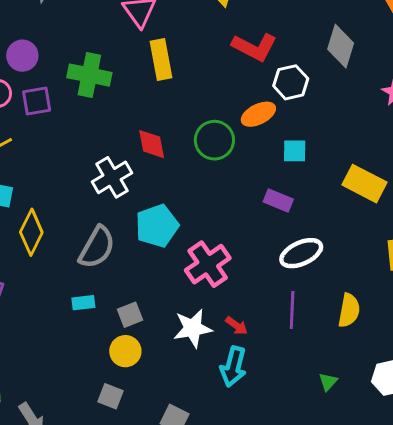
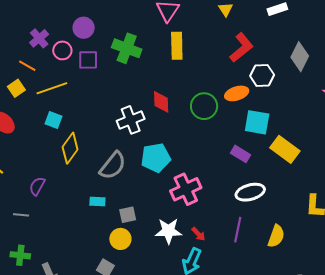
red L-shape: (254, 47) -> (241, 48), turned -76
cyan square: (295, 151) -> (257, 122), size x1.5
yellow rectangle: (364, 184) -> (285, 149), moved

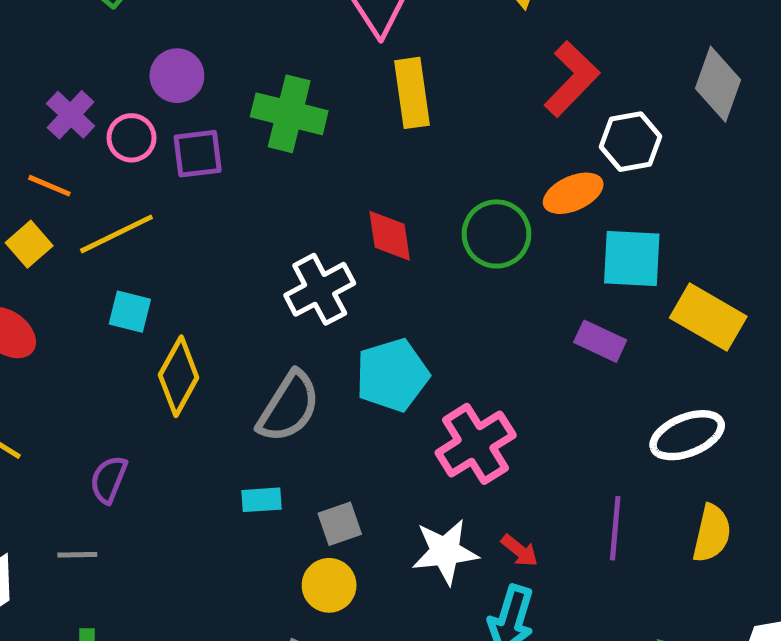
white ellipse: (250, 192) -> (687, 435), moved

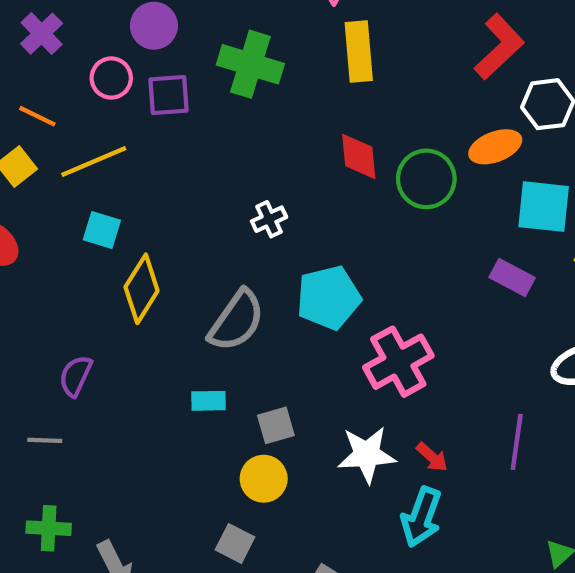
purple cross: (71, 115) -> (42, 34), moved
red diamond: (390, 236) -> (359, 156), moved
white cross: (320, 289) -> (269, 219), size x0.6

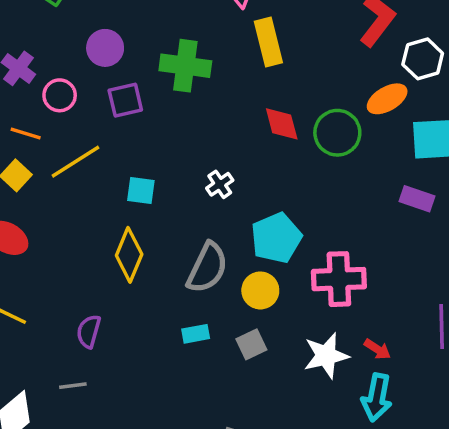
pink circle: (111, 78) -> (60, 95), moved
cyan square: (102, 230) -> (141, 191), moved
pink cross: (398, 362) -> (339, 279), turned 36
yellow circle: (264, 479) -> (260, 290), moved

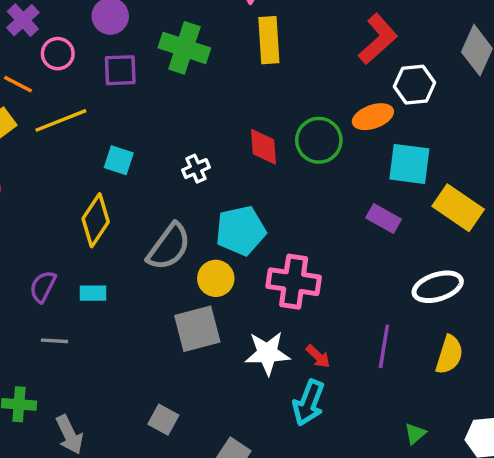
red diamond: (282, 124) -> (264, 147), moved
cyan rectangle: (196, 334) -> (93, 293), moved
gray square: (251, 344) -> (197, 329), size x1.6
gray line: (73, 386) -> (54, 341), moved

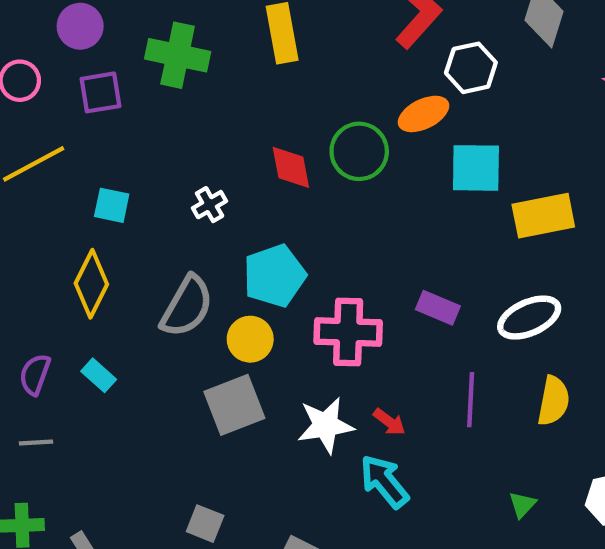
yellow rectangle: (458, 208) -> (543, 216), turned -39
purple rectangle: (384, 218) -> (438, 308), moved
cyan rectangle: (93, 293) -> (99, 375), turned 48
gray line: (54, 341) -> (36, 443), moved
cyan arrow: (309, 403) -> (384, 481), turned 126

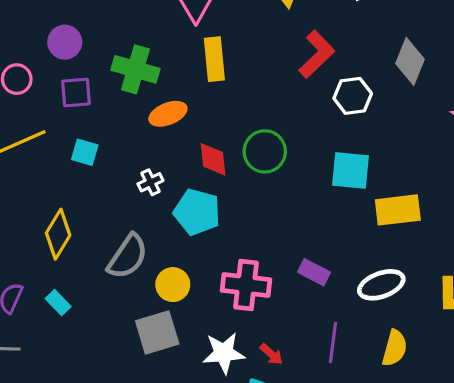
orange ellipse: (423, 114) -> (168, 114), moved
cyan square: (112, 205) -> (85, 152), moved
cyan pentagon: (274, 276) -> (197, 212), moved, turned 30

